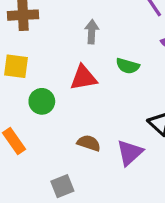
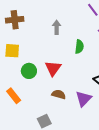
green semicircle: (128, 66) -> (79, 47), turned -96
red triangle: (83, 78) -> (53, 68), moved, turned -42

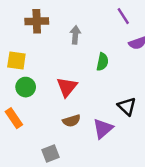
brown cross: (15, 20) -> (37, 21), moved
green circle: (29, 71) -> (26, 87), moved
brown semicircle: (59, 94) -> (71, 121), turned 144

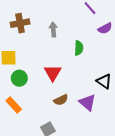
purple triangle: (103, 129) -> (87, 102), turned -30

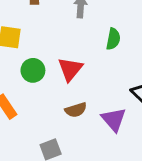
green circle: (19, 78) -> (33, 70), moved

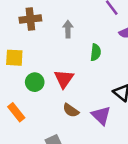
brown semicircle: (76, 110) -> (71, 110), turned 56

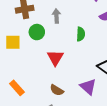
green circle: (35, 82) -> (37, 32), moved
brown semicircle: (71, 110) -> (57, 90), moved

